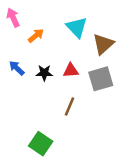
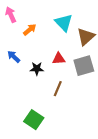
black star: (44, 73) -> (37, 69), moved

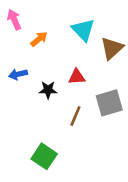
blue arrow: (14, 57) -> (18, 74), turned -56
gray square: (84, 66) -> (109, 103), moved

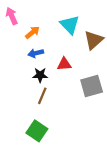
blue arrow: (18, 74) -> (36, 53), moved
brown line: (75, 116) -> (42, 96), moved

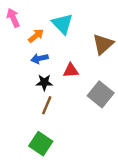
cyan triangle: (70, 25) -> (62, 24), moved
gray square: (92, 86) -> (101, 94), turned -35

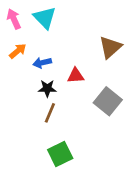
cyan triangle: (62, 24) -> (45, 18), moved
orange arrow: (36, 36) -> (18, 51), moved
green square: (41, 144) -> (60, 154), moved, turned 30

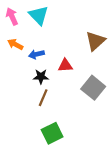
orange arrow: (18, 51) -> (15, 44), turned -112

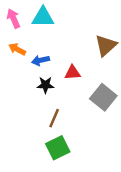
cyan triangle: (39, 15) -> (43, 17), turned -45
brown line: (43, 98) -> (54, 118), moved

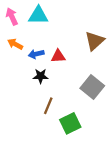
red triangle: (73, 73) -> (58, 56), moved
green square: (58, 148) -> (70, 123), moved

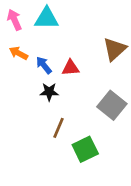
blue arrow: (36, 54) -> (44, 65), turned 64

